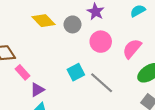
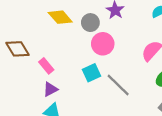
pink circle: (101, 42) -> (103, 44), moved
pink rectangle: (22, 72) -> (46, 66), moved

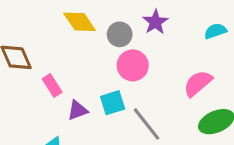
purple triangle: (50, 89) -> (77, 110), moved

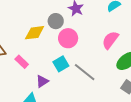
yellow diamond: (80, 22) -> (35, 33), moved, turned -50
purple triangle: (77, 110) -> (42, 81), moved

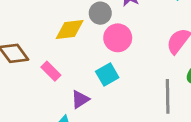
gray line: (85, 72) -> (168, 96), moved, turned 50

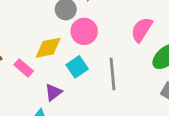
yellow diamond: (70, 30) -> (48, 48), moved
gray line: (168, 96) -> (113, 74), moved

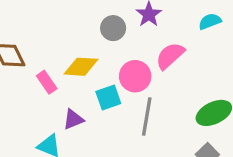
pink semicircle: (142, 30) -> (170, 56), moved
pink circle: (84, 31) -> (135, 76), moved

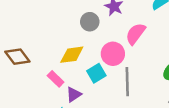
pink rectangle: (47, 82) -> (56, 79), moved

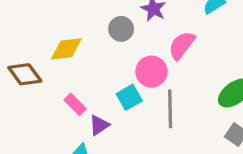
yellow diamond: (72, 55) -> (66, 49), moved

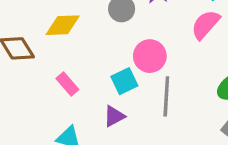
pink semicircle: (182, 45) -> (205, 25), moved
purple triangle: (99, 125) -> (114, 116), moved

